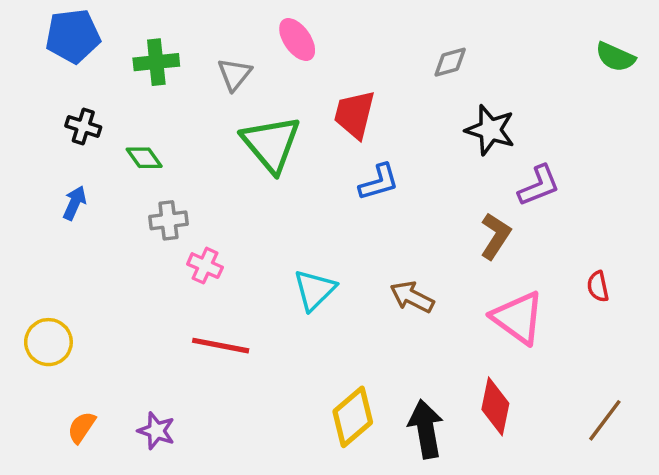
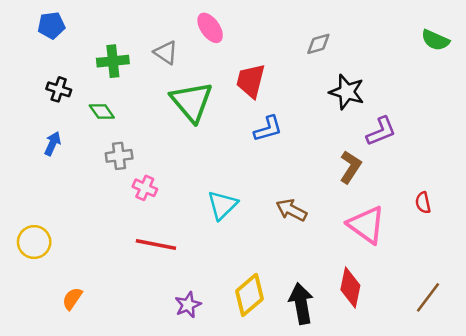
blue pentagon: (73, 36) -> (51, 25), size x0.7
green cross: (156, 62) -> (113, 61), moved
gray triangle: (235, 74) -> (166, 52), turned -35
orange semicircle: (82, 427) -> (72, 299), moved
purple star: (156, 431) -> (188, 305), moved, turned 30

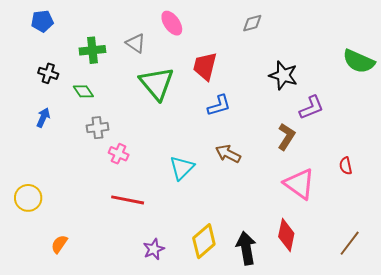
green semicircle: (435, 40) -> (359, 61), moved, size x1.4
gray diamond: (318, 44) -> (252, 23), moved
brown arrow: (291, 210) -> (228, 154), moved

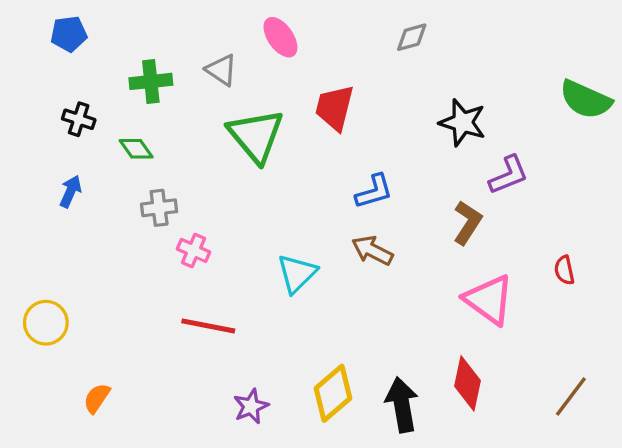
blue L-shape: (219, 105) -> (374, 191), moved

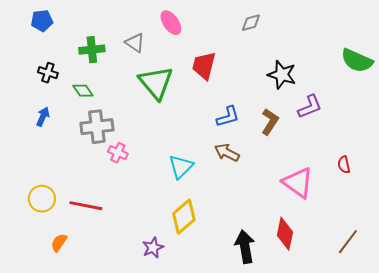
gray cross: (159, 208) -> (97, 127), size x1.5
brown L-shape: (468, 223) -> (270, 122), moved
yellow circle: (46, 323) -> (42, 199), moved
red line: (208, 326) -> (86, 206), moved
yellow diamond: (333, 393) -> (184, 217), moved

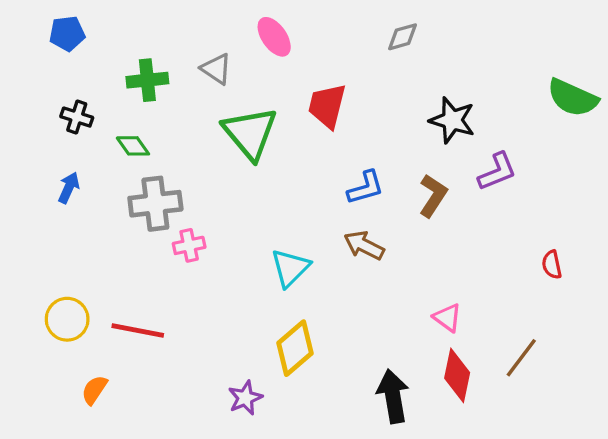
pink cross: (118, 153) -> (189, 245), turned -36
pink triangle: (298, 183) -> (447, 318), moved, size x0.6
brown line: (348, 242) -> (521, 358), moved

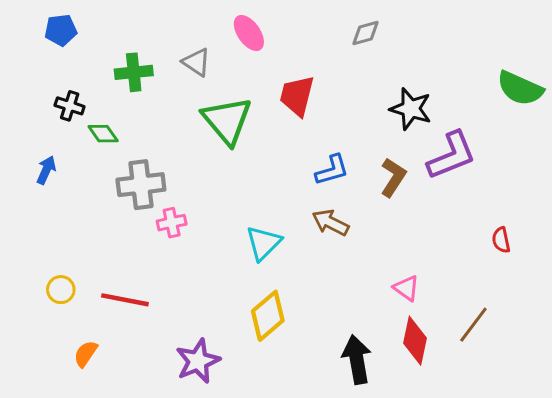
green diamond: (133, 146) -> (103, 134), moved
purple L-shape: (497, 172) -> (452, 155), size x1.4
blue arrow: (69, 188) -> (46, 170), moved
yellow circle: (67, 319) -> (61, 290), size x0.7
purple star: (245, 398) -> (198, 361), moved, size x1.4

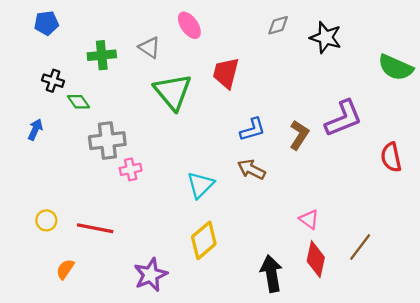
black star: (411, 109) -> (326, 37), moved
red semicircle: (501, 240) -> (391, 157), moved, size x1.5

